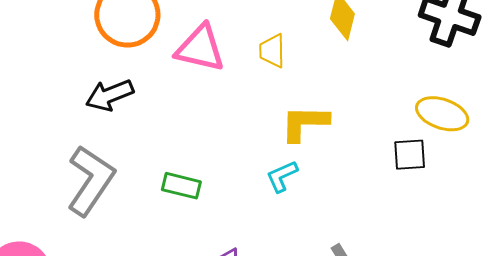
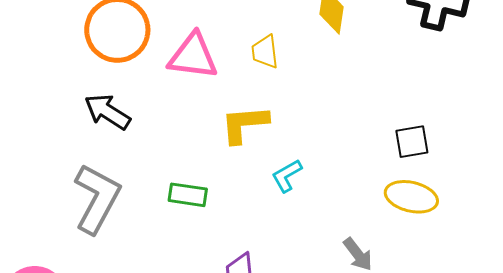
black arrow: (110, 95) -> (107, 112), turned 60
yellow ellipse: (442, 114) -> (411, 197), moved
yellow L-shape: (305, 123) -> (244, 124), moved

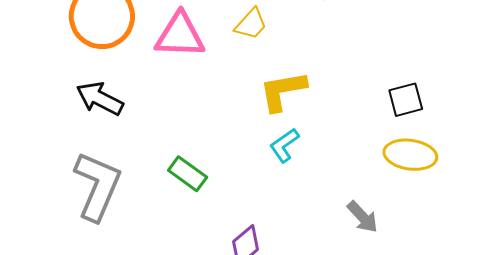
yellow trapezoid: (265, 52) -> (251, 24), turned -126
yellow L-shape: (244, 124) -> (283, 91), moved
green rectangle: (188, 195) -> (188, 174), turned 33

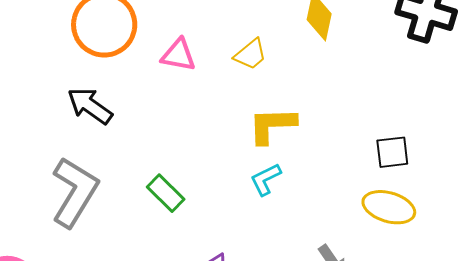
pink triangle: (180, 35) -> (178, 55), size x0.7

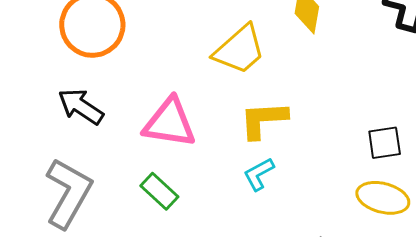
yellow trapezoid: (250, 54) -> (240, 50), size x1.6
pink triangle: (178, 55) -> (170, 123), moved, size x1.5

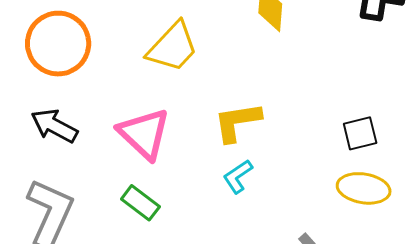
yellow trapezoid: (240, 50) -> (173, 47), moved
pink triangle: (170, 123) -> (144, 134), turned 40

